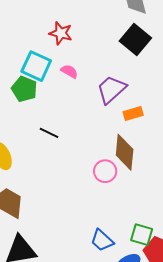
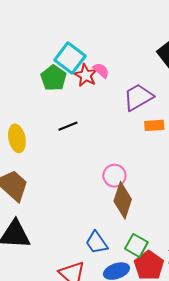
red star: (61, 33) -> (86, 75), moved
black line: (49, 133) -> (68, 126), turned -60
brown diamond: (125, 152) -> (123, 200), moved

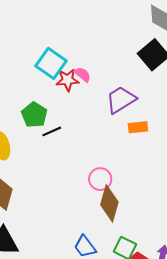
red star: (86, 75) -> (67, 80), turned -30
green pentagon: (53, 78) -> (34, 115), moved

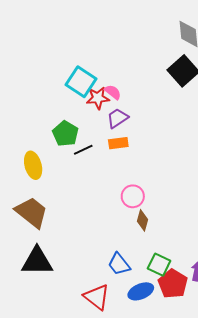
purple trapezoid: (121, 100) -> (118, 118), moved, size x0.7
orange rectangle: (138, 127) -> (118, 143), moved
brown diamond: (109, 203) -> (142, 220), size x0.6

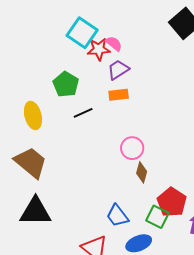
black line: (83, 150) -> (83, 113), moved
red pentagon: (173, 284) -> (172, 202), moved

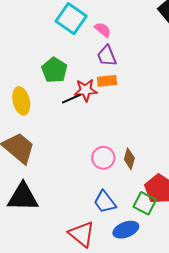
red star: (99, 49) -> (86, 90), moved
purple trapezoid: (118, 70) -> (107, 56), turned -80
pink circle: (132, 148) -> (103, 158), moved

